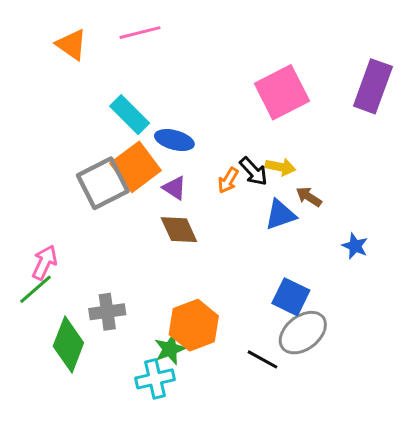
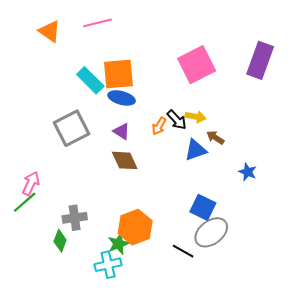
orange square: (136, 167) -> (118, 74), moved, turned 32
green diamond: (68, 345) -> (60, 241), moved, size x0.6

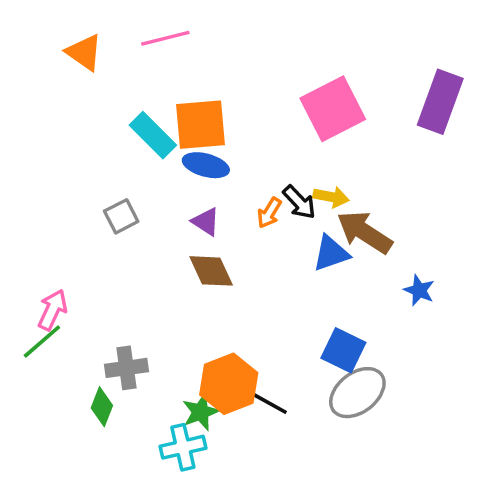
gray square: (72, 128) -> (121, 216), size x0.6
brown arrow: (215, 138) -> (364, 232), size x1.8
black line: (183, 251) -> (269, 403), moved

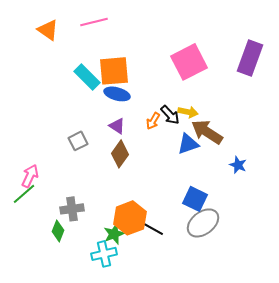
gray square: (121, 216) -> (78, 141), moved
brown diamond: (211, 271) -> (120, 154), turned 60

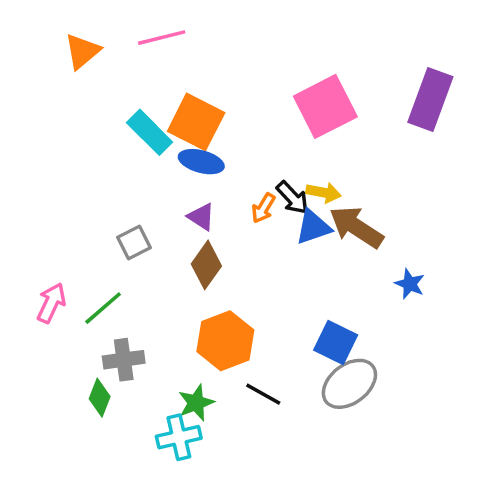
orange triangle: (48, 30) -> (82, 51), turned 45
orange square: (114, 71) -> (196, 122), turned 32
blue triangle: (188, 144) -> (313, 227), moved
green line: (24, 194) -> (103, 308), moved
orange hexagon: (130, 218) -> (225, 341), moved

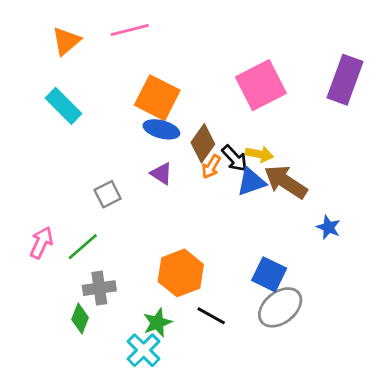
cyan rectangle: (150, 132) -> (63, 106), moved
brown diamond: (206, 265) -> (203, 143), moved
cyan cross: (179, 437) -> (144, 350), turned -32

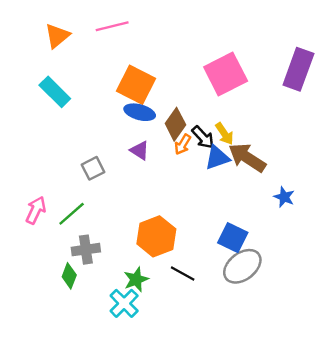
yellow arrow: (259, 154) -> (224, 134), turned 45

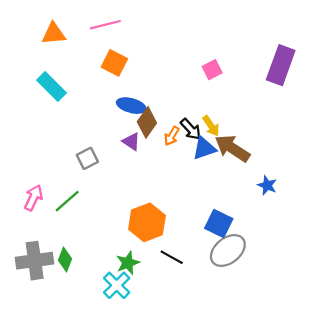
orange triangle: (57, 36) -> (54, 34), turned 35
pink square: (226, 74) -> (212, 70), size x0.5
orange square: (136, 85) -> (114, 63), moved, size x0.7
brown diamond: (175, 124) -> (147, 122), moved
gray cross: (86, 250) -> (35, 261), moved, size x1.4

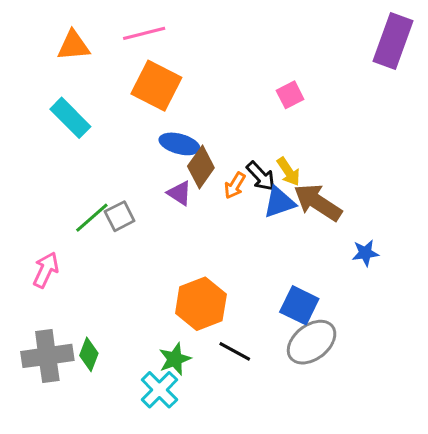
orange square: (114, 63) -> (156, 86), size x1.4
purple rectangle: (281, 65) -> (393, 41), moved
blue star: (267, 185) -> (365, 253), turned -30
green line: (67, 201) -> (92, 218), moved

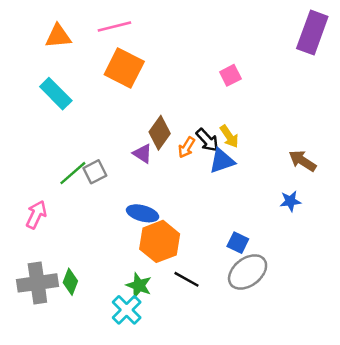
blue ellipse: (179, 144) -> (143, 213), moved
brown arrow: (318, 202) -> (303, 161), moved, size x0.7
blue square: (299, 305) -> (238, 243), size x0.7
green star: (175, 359) -> (139, 285), turned -30

